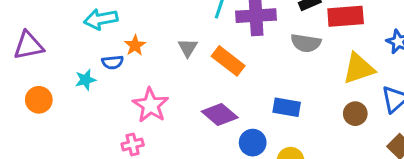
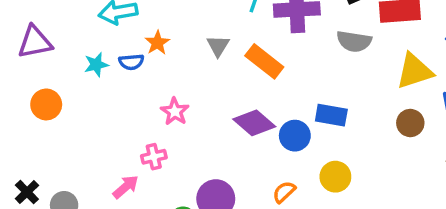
cyan star: (86, 80) -> (96, 65), moved
pink star: (151, 105) -> (175, 112), size x0.7
blue circle: (253, 143) -> (295, 136), moved

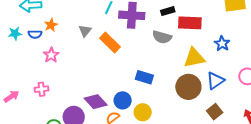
pink star: (175, 112) -> (51, 55), moved
purple diamond: (254, 123) -> (96, 102), moved
brown circle: (410, 123) -> (188, 87), size x1.6
blue circle: (295, 136) -> (123, 100), moved
pink arrow: (126, 187) -> (12, 96), moved

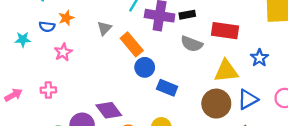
black rectangle: (168, 11) -> (187, 15), moved
cyan star: (15, 33) -> (23, 39), moved
blue circle: (123, 100) -> (145, 67), moved

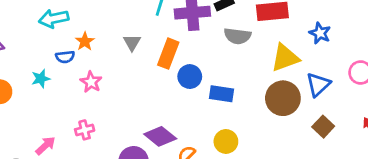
orange rectangle: (132, 44) -> (168, 54), turned 75

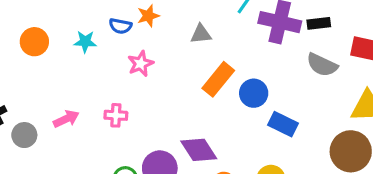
gray triangle: (132, 43) -> (201, 34), turned 36
orange rectangle: (168, 54) -> (218, 79), moved

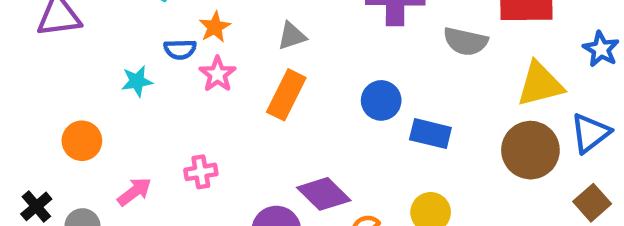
orange circle: (34, 42) -> (82, 141), moved
pink star: (141, 64) -> (218, 74), moved
orange rectangle: (218, 79) -> (286, 95), moved

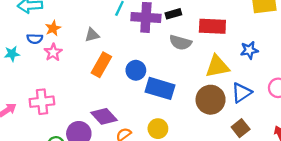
blue star: (601, 49) -> (249, 50), turned 30
orange rectangle: (286, 95) -> (101, 65), moved
blue rectangle: (430, 134) -> (160, 88), size x1.4
pink cross: (201, 172) -> (42, 102), size x1.5

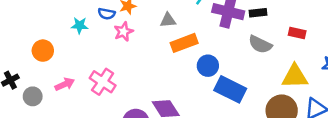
red rectangle: (212, 26) -> (297, 33), size x0.6
orange rectangle: (101, 65) -> (184, 43), moved, turned 30
pink cross: (42, 102) -> (103, 82), turned 30

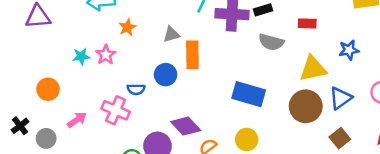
blue semicircle: (107, 14) -> (136, 89), moved
pink star: (124, 32) -> (106, 55), moved
orange rectangle: (184, 43) -> (192, 55), turned -60
blue circle: (208, 66) -> (166, 75), moved

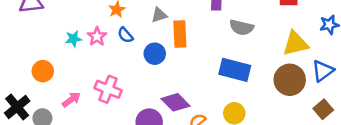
gray semicircle: (271, 42) -> (242, 27), moved
blue semicircle: (136, 89) -> (125, 35), moved, turned 49
black cross: (20, 126) -> (17, 107), size x1.5

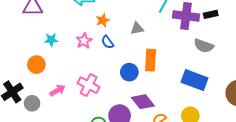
orange rectangle: (180, 34) -> (151, 60), moved
cyan star: (74, 39) -> (51, 40), moved
blue circle: (155, 54) -> (129, 72), moved

